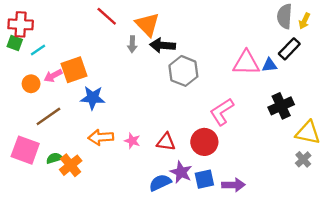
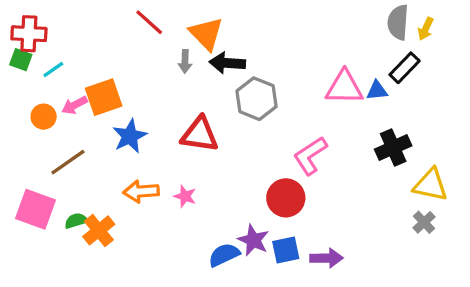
blue star: (93, 98) -> (130, 136), turned -30
red triangle: (166, 142) -> (200, 134), moved, size x1.4

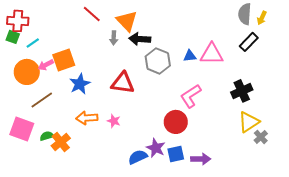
blue triangle: (377, 91) -> (190, 56), moved
orange circle: (44, 117) -> (27, 72), size x1.6
yellow triangle: (431, 185) -> (249, 122), moved, turned -45

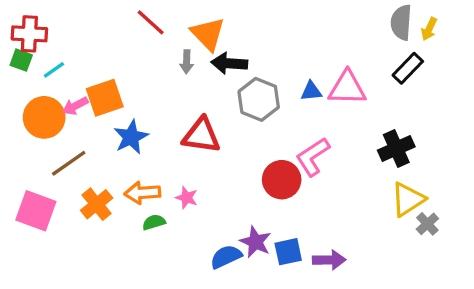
red circle: (176, 122) -> (282, 180), moved
green semicircle: (47, 136) -> (154, 222), moved
orange cross: (61, 142) -> (97, 204), moved

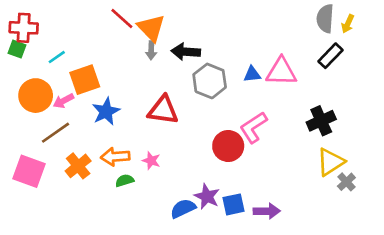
orange triangle: (208, 34) -> (151, 28), moved
cyan line: (54, 70) -> (57, 57), moved
pink arrow: (75, 106) -> (63, 101), moved

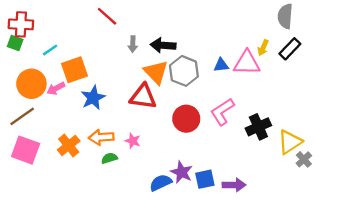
yellow arrow: (348, 24) -> (263, 48), moved
orange triangle: (151, 28) -> (156, 72), moved
black cross: (321, 121) -> (258, 127), moved
brown line: (56, 133) -> (22, 116), moved
red circle: (228, 146) -> (186, 119), moved

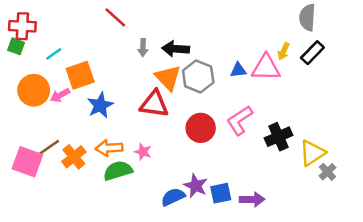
brown line: (22, 116) -> (46, 149), moved
green semicircle: (109, 158) -> (118, 171), size x1.6

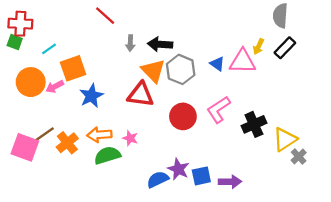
blue triangle: (238, 70) -> (217, 64), turned 42

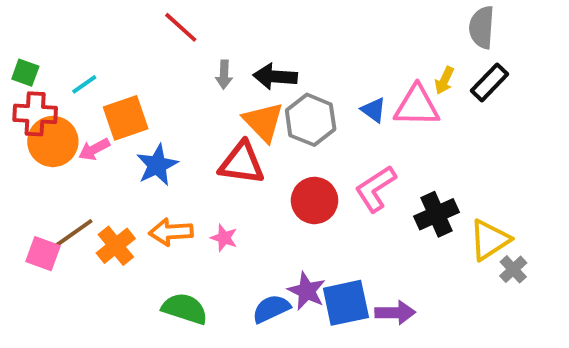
red cross: (20, 24) -> (35, 114), moved
pink square: (25, 147) -> (43, 254), size x0.7
green semicircle: (107, 155) -> (185, 309), moved, turned 35
blue square: (201, 176) -> (346, 303), size x1.4

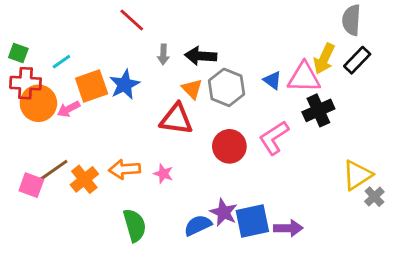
yellow arrow: (444, 80) -> (324, 59), size x1.5
orange triangle: (263, 122) -> (192, 89), size x0.7
blue star: (157, 165) -> (125, 85), moved
black cross: (436, 214) -> (318, 110), moved
green semicircle: (185, 309) -> (135, 225), turned 56

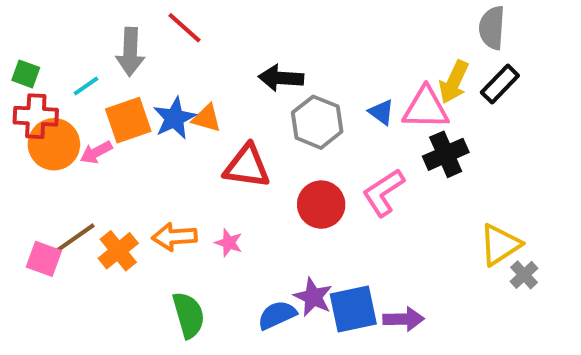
gray arrow: (163, 54) -> (130, 52), moved, size x1.6
orange triangle: (192, 89) -> (207, 118), moved, turned -30

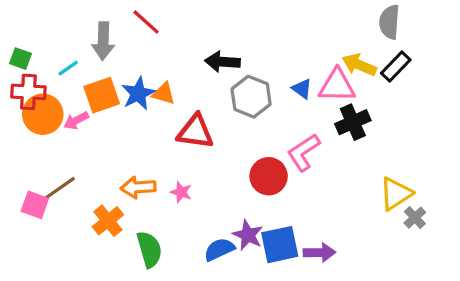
yellow arrow: (454, 82) -> (359, 65), turned 88
red circle: (321, 205) -> (269, 176), moved
orange cross: (118, 251) -> (108, 221), moved

